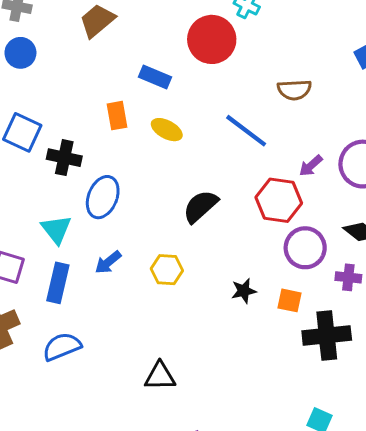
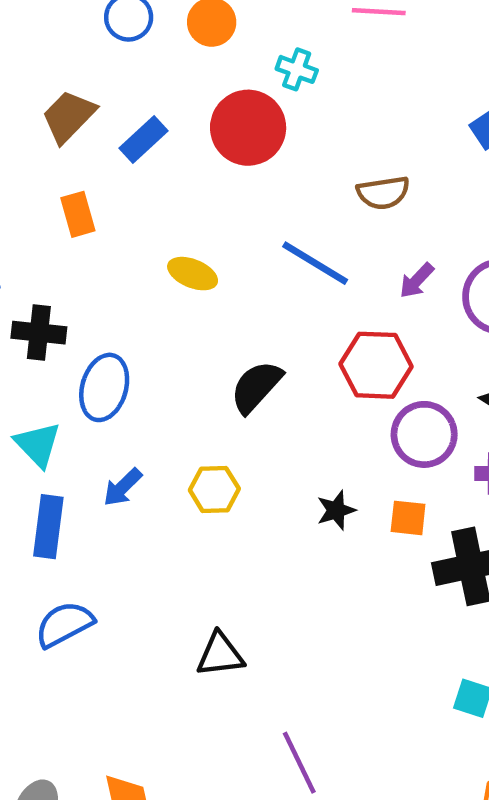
blue rectangle: (155, 77) -> (144, 140), moved, turned -60
orange rectangle: (117, 116) -> (78, 214), moved
purple arrow: (311, 166) -> (417, 280), moved

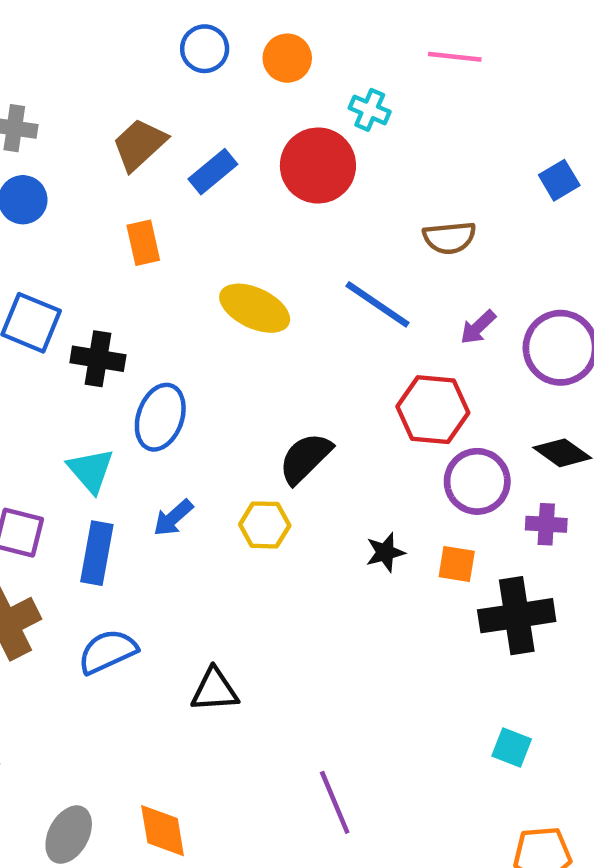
yellow ellipse: (193, 274) -> (255, 308), size x1.4
black semicircle: (256, 387) -> (305, 458), moved
black triangle: (220, 655) -> (215, 690), moved

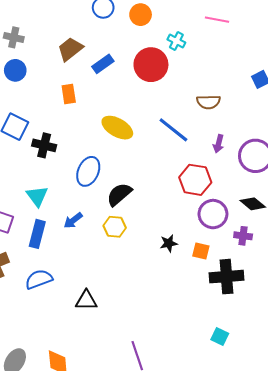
purple arrow: (478, 327) -> (219, 144), turned -36
blue ellipse: (160, 417) -> (88, 171), moved
black semicircle: (305, 458) -> (119, 194), moved

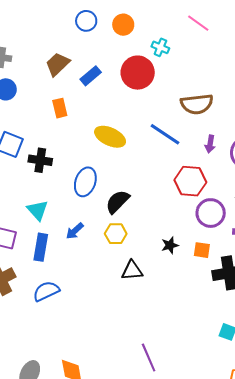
pink line: (217, 20) -> (198, 23), turned 30
brown semicircle: (208, 102) -> (197, 104), size x1.4
black triangle: (86, 300) -> (132, 271), moved

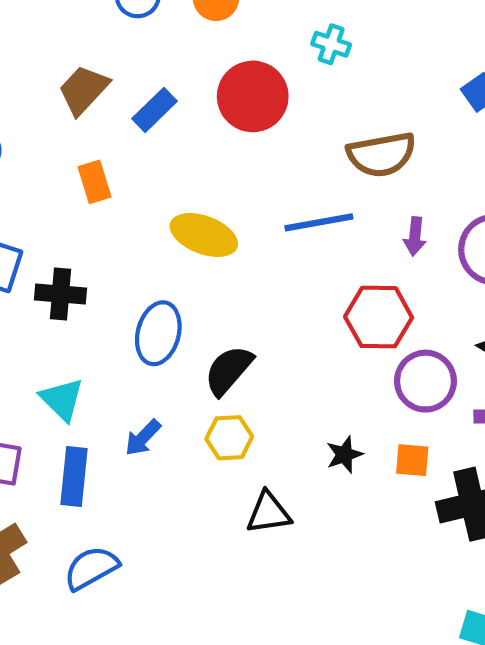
cyan cross: (160, 47) -> (331, 44), moved
blue line: (165, 134) -> (319, 222), turned -40

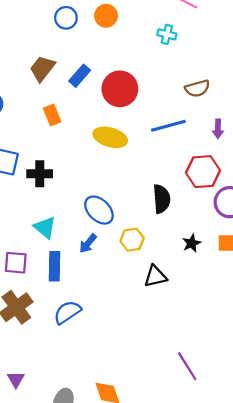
red circle: (253, 96) -> (120, 89), moved
brown semicircle: (381, 154) -> (197, 88), size x0.7
blue ellipse: (158, 333) -> (99, 210), moved, turned -56
black semicircle: (229, 370) -> (162, 199), moved, turned 140

